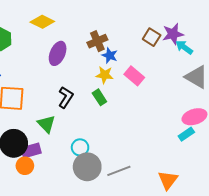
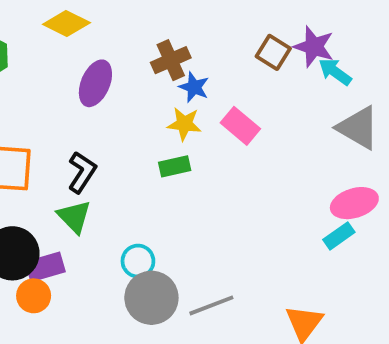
purple star: (173, 34) -> (314, 47), turned 30
black L-shape: (66, 97) -> (82, 172), moved
green rectangle: (99, 97) -> (175, 166), turned -70

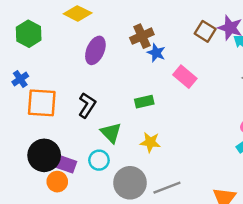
yellow star: (184, 124) -> (150, 142), moved
green triangle: (74, 217) -> (111, 133), moved
cyan circle: (138, 261) -> (99, 160), moved
purple rectangle: (45, 267) -> (64, 164), turned 35

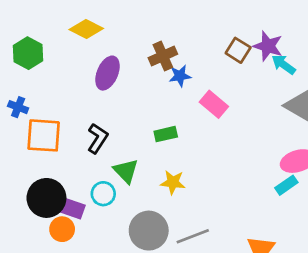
blue star: (156, 53) -> (180, 76), turned -30
blue cross: (20, 79) -> (18, 107), turned -35
cyan circle: (99, 160) -> (103, 194), moved

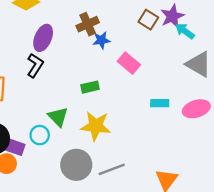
purple star: (268, 46) -> (172, 16), turned 30
black L-shape: (98, 138) -> (35, 65), moved
yellow star: (173, 182) -> (96, 126), size x1.5
cyan rectangle: (286, 185) -> (160, 103), moved, turned 36

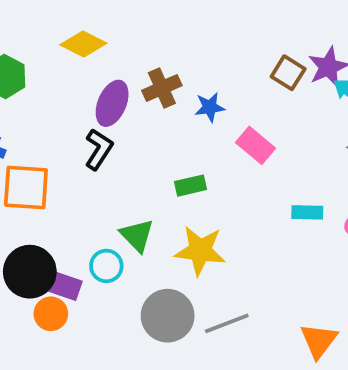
brown cross: (88, 24) -> (162, 88), moved

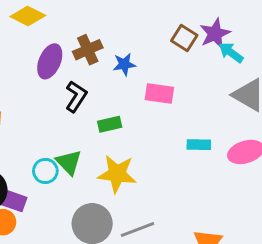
pink rectangle: (256, 145) -> (159, 94), turned -32
black L-shape: (99, 149) -> (76, 96), moved
cyan circle: (106, 266) -> (45, 171), moved

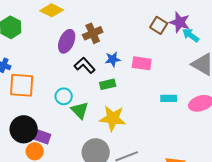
purple star: (215, 34) -> (180, 22), turned -30
blue star: (124, 64) -> (113, 59), moved
black L-shape: (76, 96) -> (85, 65), turned -75
cyan circle: (45, 171) -> (64, 96), moved

